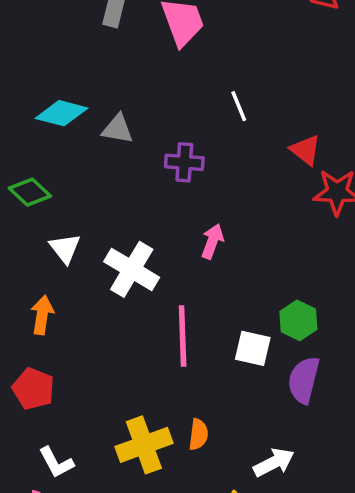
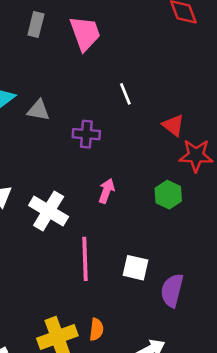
green hexagon: (298, 320) -> (168, 195), moved

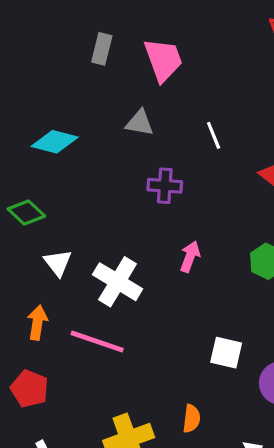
gray triangle: (38, 110) -> (140, 123), moved
pink line: (85, 259) -> (97, 342), moved, turned -69
orange semicircle: (96, 329) -> (192, 419), moved

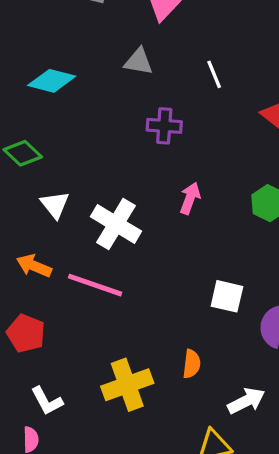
orange arrow: (37, 323) -> (34, 266), turned -76

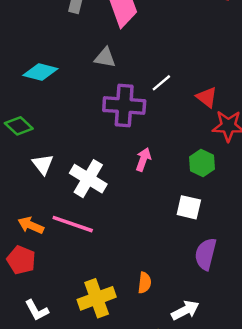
white line: (214, 74) -> (161, 83), moved, turned 72
purple cross: (164, 126) -> (124, 106), size x1.6
orange arrow: (34, 266) -> (31, 225), moved
white square: (227, 296) -> (189, 207), moved

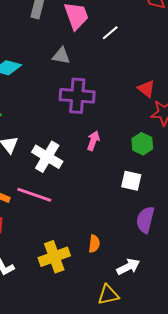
white line: (161, 83) -> (110, 33), moved

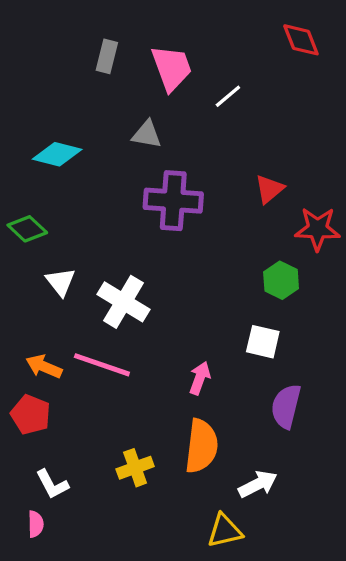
red triangle: (146, 89) -> (269, 189), moved, turned 42
pink arrow: (93, 141) -> (200, 378), moved
orange semicircle: (94, 244) -> (201, 446), size x1.8
yellow cross: (54, 257) -> (135, 468), size x0.7

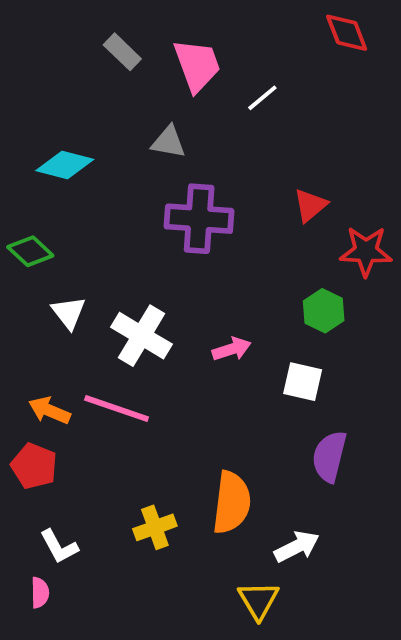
gray rectangle: (107, 56) -> (122, 52), turned -60
pink arrow: (200, 378) -> (232, 349), moved, turned 52
yellow triangle: (225, 531) -> (258, 600), turned -48

